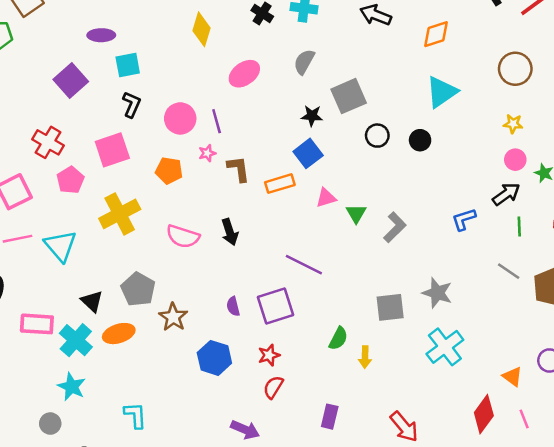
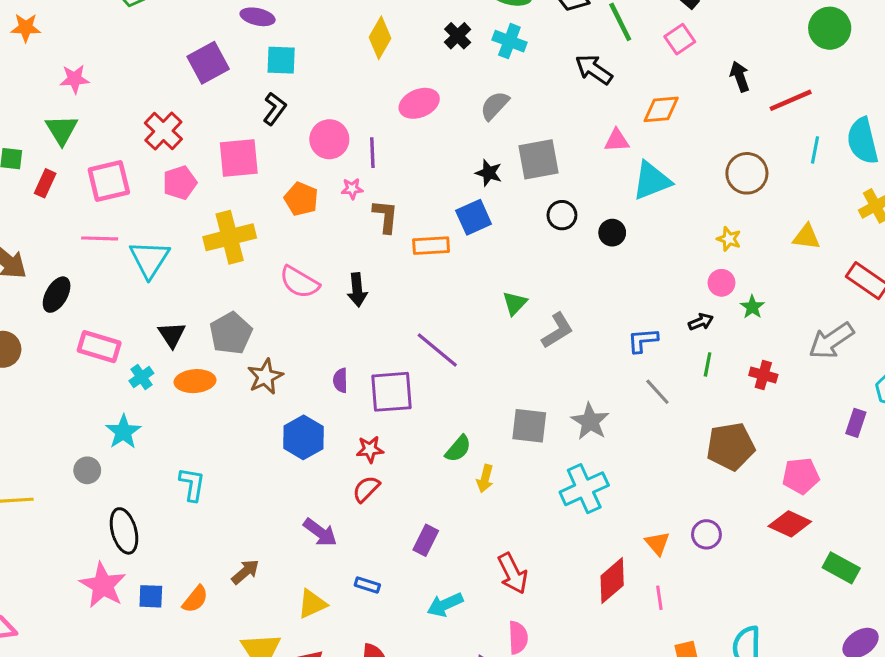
black arrow: (506, 194) -> (701, 322), size x0.7
pink triangle: (326, 198) -> (617, 140), moved
gray line: (509, 271) -> (657, 392), moved
cyan cross: (76, 340) -> (141, 377), size x0.6

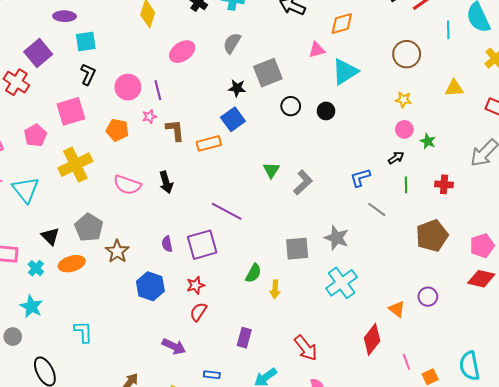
red cross: (163, 131) -> (16, 82), moved
pink line: (659, 598) -> (406, 362), moved

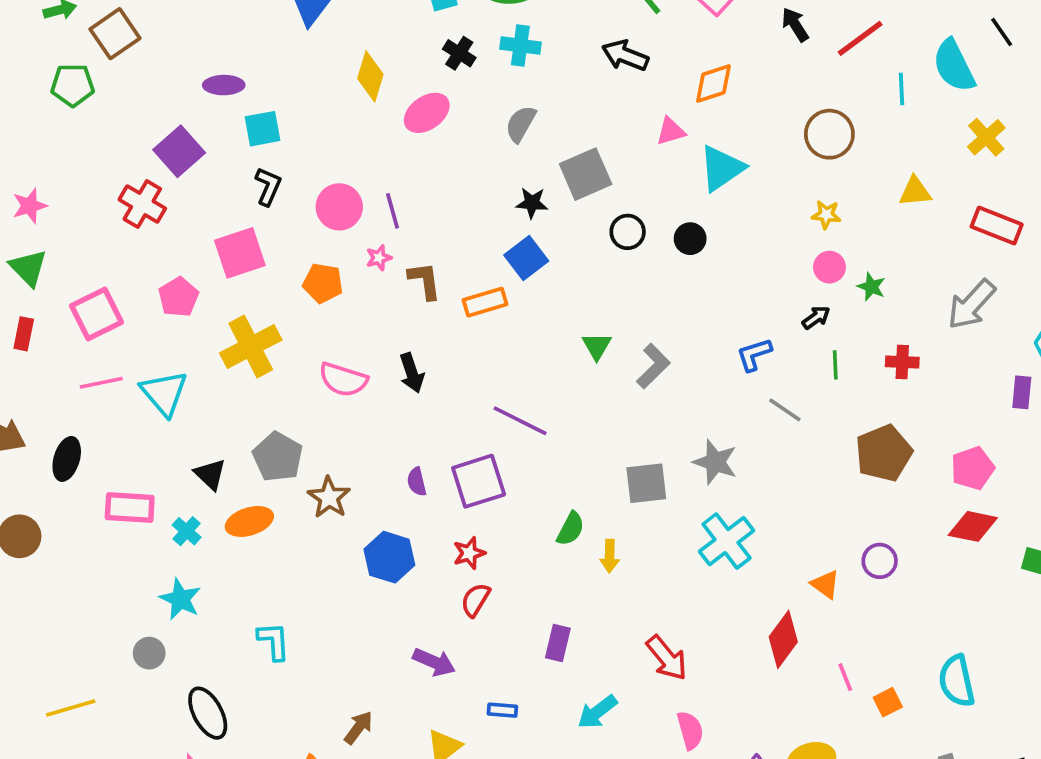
pink ellipse: (182, 52) -> (427, 113), moved

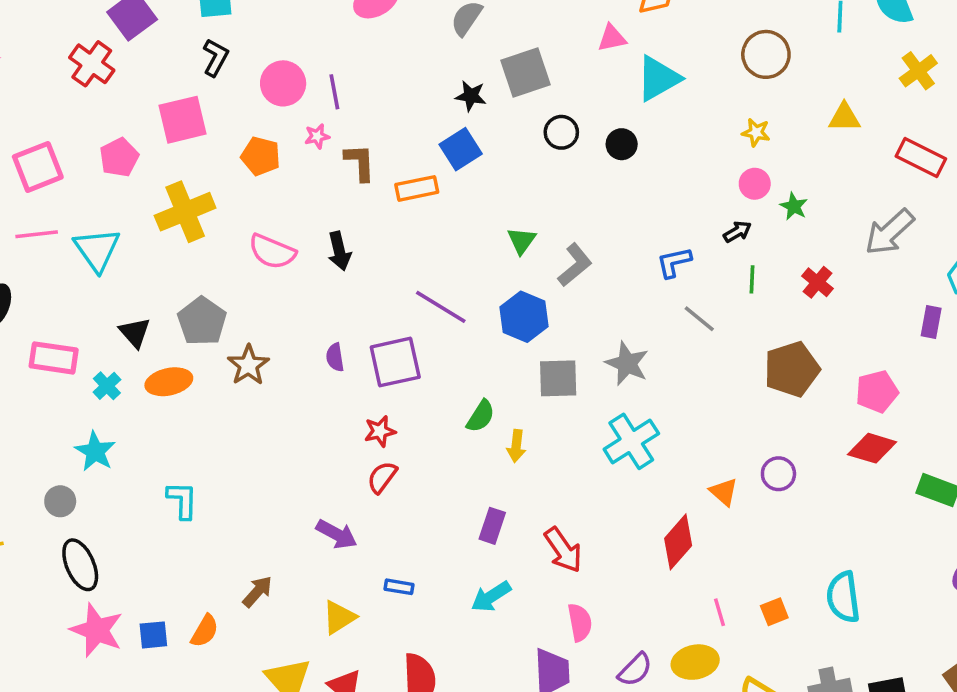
red cross: (902, 362) -> (817, 282), turned 32
blue hexagon: (389, 557) -> (524, 317), moved
purple rectangle: (558, 643) -> (492, 526), moved
pink line: (845, 677) -> (719, 612), moved
black ellipse: (208, 713) -> (80, 565), moved

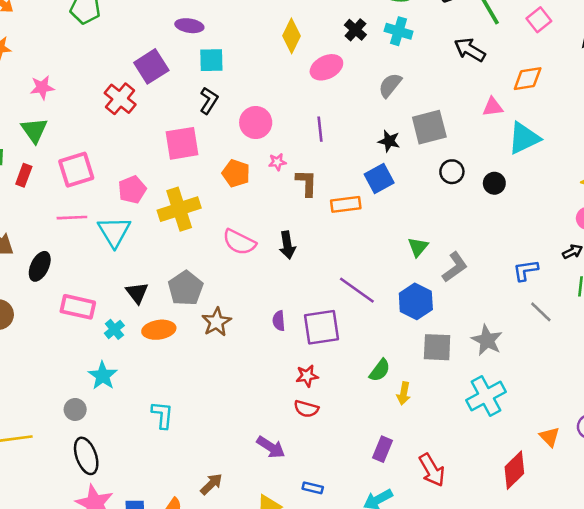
purple line: (334, 92) -> (320, 129), moved
pink pentagon: (119, 157) -> (132, 190), moved
red semicircle: (382, 477) -> (306, 409), turned -115

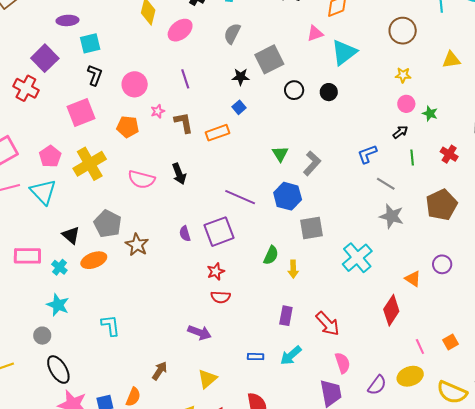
blue square: (379, 179) -> (239, 107), size x0.6
gray star: (487, 340) -> (392, 216), moved
blue rectangle: (313, 488) -> (256, 357), moved

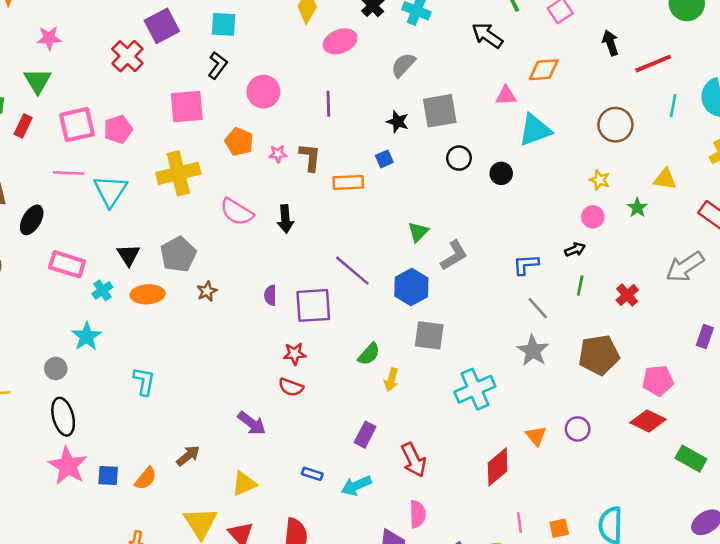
pink star: (158, 111) -> (278, 154), moved
green star: (430, 113) -> (637, 208), moved
pink pentagon: (50, 156) -> (118, 129), moved
brown star: (137, 245) -> (207, 291), size x0.7

